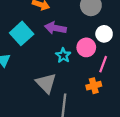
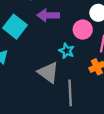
cyan star: (63, 55) -> (67, 51), moved

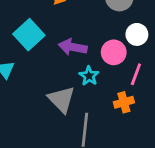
purple arrow: (48, 15) -> (73, 47), moved

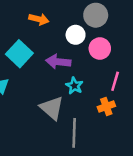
white circle: (137, 34) -> (76, 35), moved
pink circle: (114, 52) -> (100, 48), moved

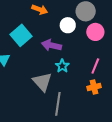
pink circle: (100, 48) -> (95, 32), moved
orange cross: (106, 107) -> (94, 87), moved

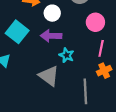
white circle: (68, 25) -> (52, 13), moved
pink circle: (95, 32) -> (95, 22), moved
gray line: (58, 104) -> (85, 91), moved

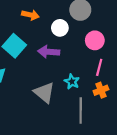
white circle: (52, 13) -> (60, 28), moved
cyan star: (67, 55) -> (72, 82), moved

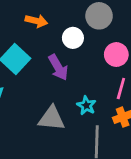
purple arrow: (49, 52) -> (58, 67), turned -126
gray triangle: (44, 93) -> (52, 118), turned -35

